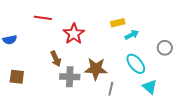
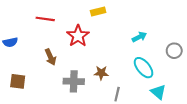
yellow rectangle: (118, 23) -> (98, 12), moved
brown arrow: (56, 59) -> (50, 57), moved
brown star: (96, 69) -> (101, 73), size x0.6

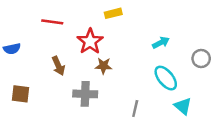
brown star: (101, 73) -> (103, 66), moved

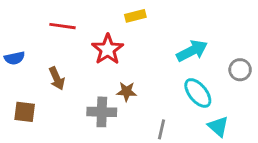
cyan arrow: (161, 43) -> (192, 51), size x1.5
brown arrow: (58, 66) -> (57, 78), moved
brown star: (103, 66) -> (127, 92), moved

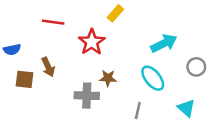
yellow rectangle: (135, 16) -> (115, 13), turned -35
gray circle: (240, 70) -> (196, 67), moved
cyan ellipse: (198, 93) -> (153, 78), moved
brown square: (25, 112) -> (24, 79), moved

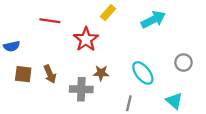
cyan arrow: (164, 43) -> (153, 20), moved
brown arrow: (48, 67) -> (50, 74), moved

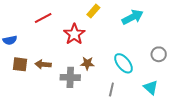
red line: (50, 21) -> (43, 18), turned -36
brown arrow: (50, 74) -> (43, 64), turned 119

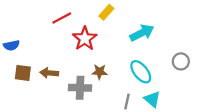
cyan arrow: (133, 17) -> (142, 33), moved
red line: (43, 18) -> (62, 18), moved
cyan triangle: (151, 87) -> (152, 99), moved

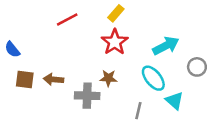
cyan arrow: (142, 33) -> (166, 46), moved
red star: (85, 39) -> (115, 42), moved
blue semicircle: (11, 45) -> (12, 49), turned 63
cyan triangle: (152, 99) -> (175, 101), moved

